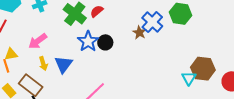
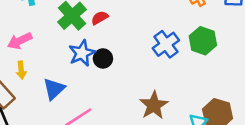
brown star: (139, 33) -> (154, 105), moved, size x1.6
blue triangle: (63, 64) -> (54, 89), moved

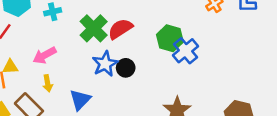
red semicircle: (100, 18) -> (120, 29), size x1.5
green hexagon: (203, 41) -> (170, 38), moved

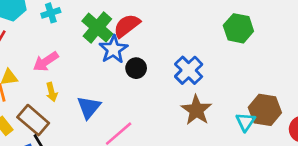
green hexagon: (170, 38) -> (238, 28), moved
blue cross: (186, 51) -> (189, 70), moved
blue star: (105, 64) -> (113, 49), moved

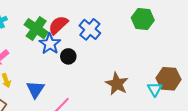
blue cross: (189, 70) -> (90, 29), moved

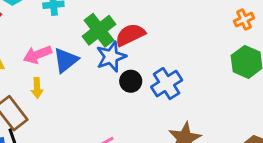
blue cross: (90, 29) -> (167, 84), moved
blue triangle: (35, 89) -> (66, 60), moved

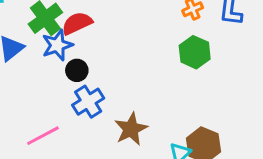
blue cross: (167, 84) -> (88, 102), moved

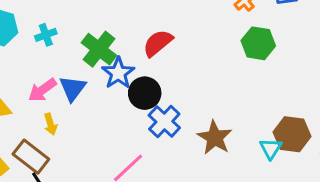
red semicircle: (77, 23) -> (158, 43), moved
black circle: (77, 70) -> (145, 93), size x1.4

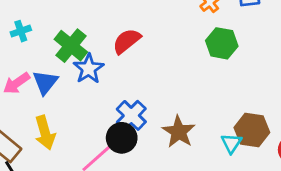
black circle: (145, 93) -> (122, 138), moved
yellow arrow: (50, 124) -> (45, 133), moved, size x1.6

